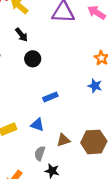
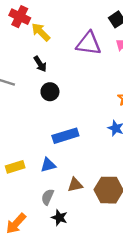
blue rectangle: (50, 97) -> (65, 136), size x1.5
blue triangle: (37, 125) -> (48, 165), turned -40

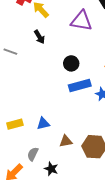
black circle: (50, 92) -> (71, 63), moved
blue rectangle: (65, 136) -> (80, 85), moved
gray semicircle: (48, 197) -> (33, 154), moved

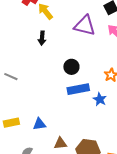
black arrow: (39, 37) -> (42, 38), turned 32
gray line: (10, 52) -> (11, 77), moved

